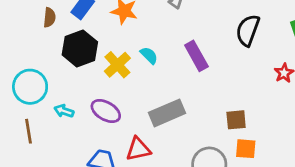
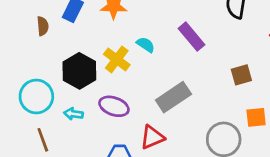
black hexagon: (80, 48) -> (79, 71), moved
brown square: (236, 120) -> (241, 75), moved

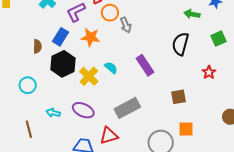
black hexagon: (79, 71) -> (63, 64), moved
cyan circle: (36, 96) -> (28, 85), moved, size x0.7

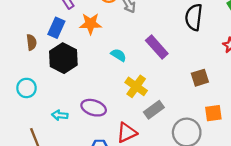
yellow cross: (89, 76) -> (136, 86), moved
gray rectangle: (127, 108) -> (154, 110), moved, size x0.7

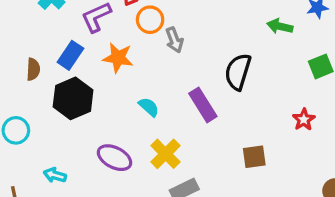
black semicircle: (194, 17) -> (238, 72), moved
purple ellipse: (94, 108) -> (115, 158), moved

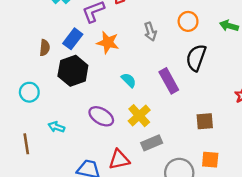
orange circle: (150, 20) -> (188, 21), moved

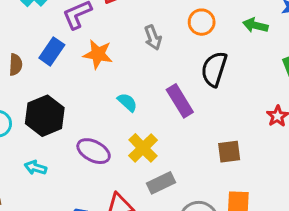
black hexagon: (73, 71) -> (45, 116), moved

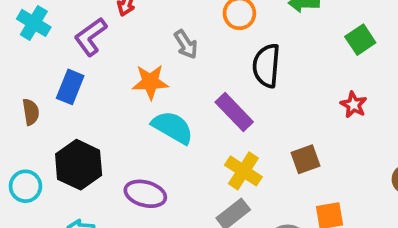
orange star: (98, 54) -> (150, 82), moved
cyan semicircle: (127, 102) -> (173, 127), size x1.6
yellow cross: (143, 148) -> (243, 171), moved

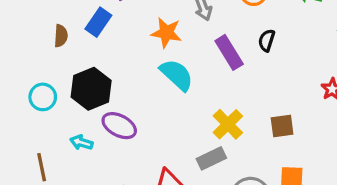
black semicircle: (266, 66) -> (267, 40), size x0.6
purple rectangle: (234, 112) -> (229, 52), moved
purple ellipse: (145, 194) -> (119, 126), moved

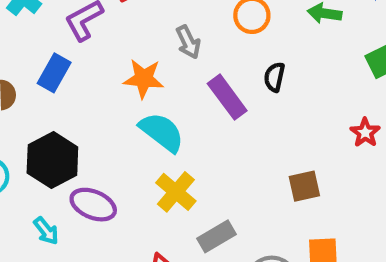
yellow cross: (228, 124) -> (176, 192), moved
cyan arrow: (81, 142) -> (46, 231), turned -140

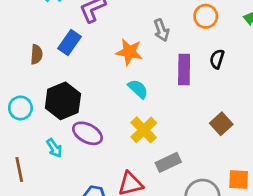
purple rectangle: (227, 97) -> (184, 69), turned 32
cyan semicircle: (162, 132) -> (138, 89), size x0.7
brown square: (304, 186) -> (221, 124), moved, turned -35

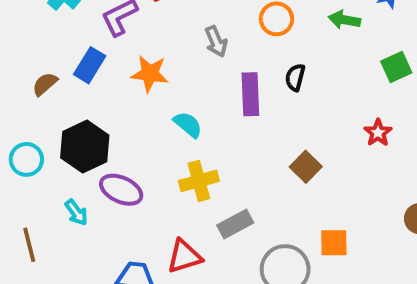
orange star: (129, 52) -> (150, 74), moved
brown semicircle: (37, 54) -> (45, 84), turned -132
yellow cross: (144, 130) -> (199, 181), turned 32

